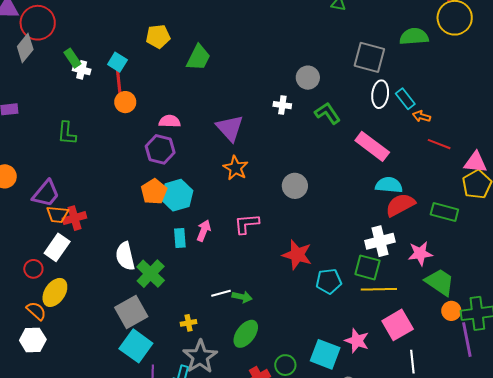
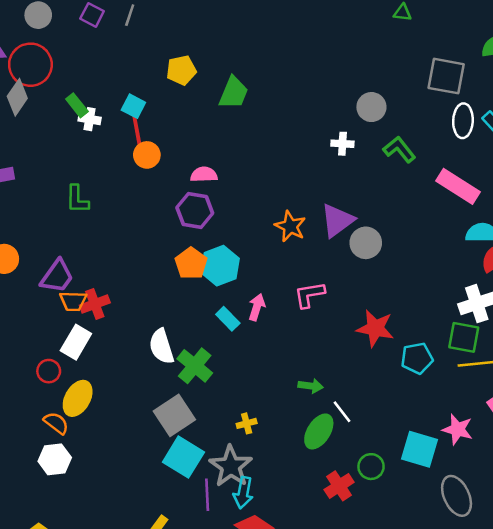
purple triangle: (230, 128) -> (337, 221), moved, turned 40
cyan rectangle: (180, 238) -> (228, 319), turned -36
white line: (221, 293) -> (342, 412), moved, turned 72
gray star: (200, 357) -> (231, 466), moved

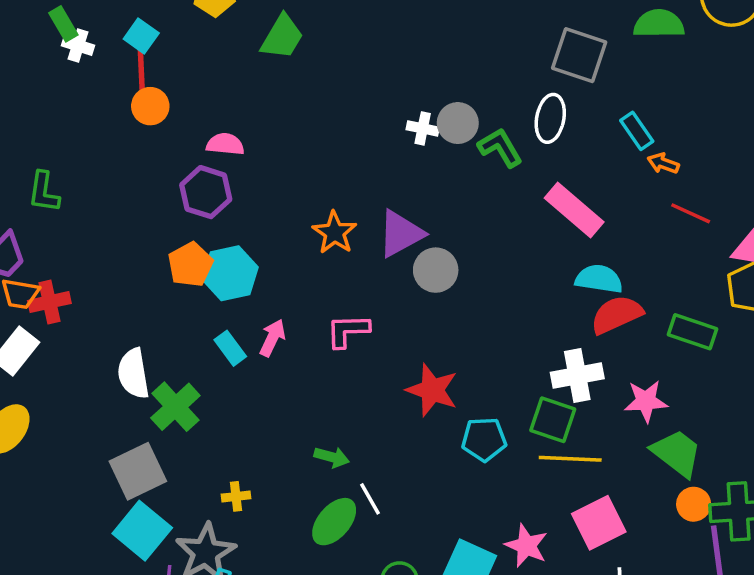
gray circle: (371, 107) -> (458, 123), moved
white ellipse: (463, 121) -> (550, 118), moved
green L-shape: (77, 199) -> (44, 192), moved

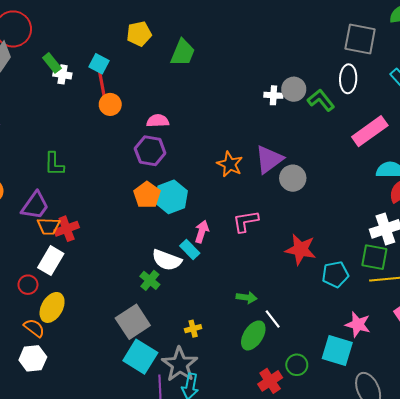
pink rectangle: (574, 210) -> (370, 131), turned -68
cyan rectangle: (230, 348) -> (190, 249), moved
white semicircle: (133, 374) -> (167, 260), moved, turned -52
green cross: (175, 407) -> (150, 280), size x0.7
pink star: (526, 546) -> (358, 325), moved

